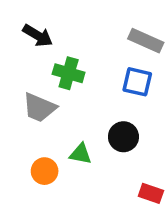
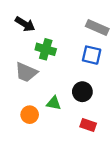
red rectangle: (151, 193) -> (88, 125), moved

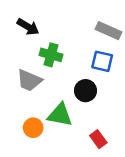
black circle: (82, 92) -> (85, 91), moved
green triangle: (54, 103) -> (60, 115), size x1.5
red rectangle: (88, 125) -> (98, 139), turned 35

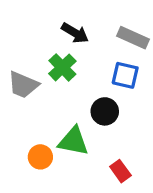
black arrow: (28, 27) -> (75, 33), moved
green cross: (51, 55) -> (62, 67), turned 30
gray trapezoid: (29, 80) -> (23, 85), moved

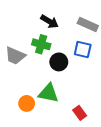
green cross: (62, 67) -> (41, 44), turned -30
black circle: (105, 111) -> (59, 62), moved

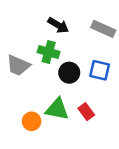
blue square: (83, 49) -> (100, 70), moved
red rectangle: (80, 113) -> (86, 112), moved

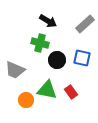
gray rectangle: (103, 29) -> (85, 24), turned -66
gray trapezoid: (18, 65) -> (15, 70), moved

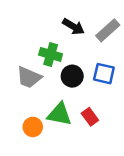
black arrow: (48, 21) -> (73, 27), moved
gray trapezoid: (15, 70) -> (29, 77), moved

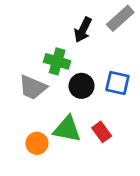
black arrow: (73, 27) -> (83, 30), turned 85
gray rectangle: (108, 30) -> (120, 18), moved

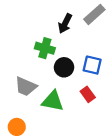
gray trapezoid: (33, 87) -> (26, 86), moved
red rectangle: (102, 132) -> (88, 94), moved
orange circle: (37, 143) -> (17, 127), moved

